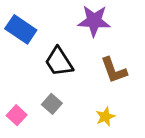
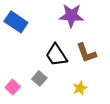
black trapezoid: (59, 62) -> (56, 55), moved

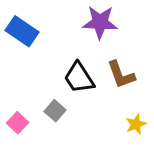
yellow star: (80, 88) -> (136, 124), moved

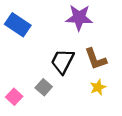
black trapezoid: (79, 78) -> (63, 61), turned 60
yellow star: (136, 124) -> (98, 87), moved

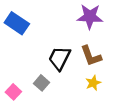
purple star: (79, 18) -> (90, 17), moved

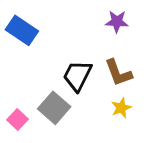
purple star: (90, 17) -> (117, 22), size x0.7
gray square: (41, 83) -> (54, 108), size x1.5

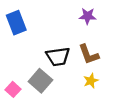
blue rectangle: (22, 30) -> (16, 23), turned 35
black trapezoid: (77, 76) -> (58, 57), turned -125

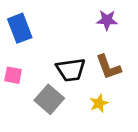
yellow star: (91, 81) -> (99, 103), moved
pink square: (13, 89) -> (13, 75), moved, turned -32

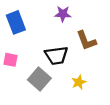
purple star: (107, 20) -> (63, 14), moved
brown L-shape: (108, 67) -> (86, 41), moved

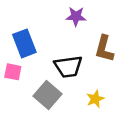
blue rectangle: (16, 22) -> (24, 43), moved
brown L-shape: (86, 41) -> (104, 49), turned 35

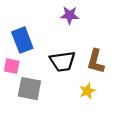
brown L-shape: (104, 49) -> (96, 61), moved
gray square: (48, 95) -> (29, 89), moved, turned -30

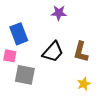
black trapezoid: (63, 61) -> (53, 52), turned -40
yellow star: (87, 91) -> (84, 84), moved

